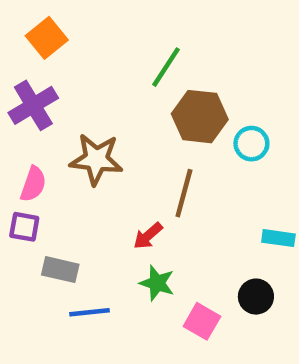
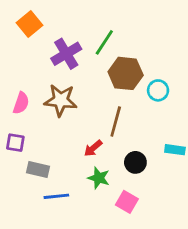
purple cross: (33, 105) -> (66, 54), moved
pink semicircle: (33, 184) -> (21, 103), moved
black circle: (256, 297) -> (135, 162), moved

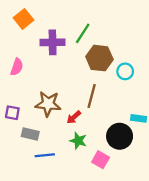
purple cross: (66, 54) -> (53, 42), turned 30
brown star: (61, 100) -> (48, 104), moved
pink semicircle: (21, 103) -> (17, 67), moved
black circle: (135, 162) -> (120, 136), moved, size x1.5

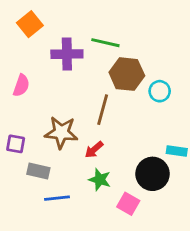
green line: (83, 33) -> (105, 43), turned 70
brown line: (92, 96) -> (103, 110), moved

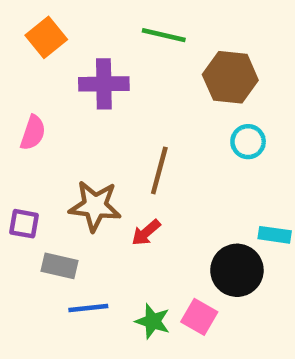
green line: (105, 43) -> (164, 35), moved
brown hexagon: (127, 74) -> (230, 77), moved
green star: (100, 180) -> (153, 321), moved

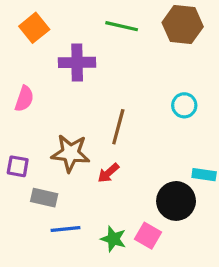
brown hexagon: (230, 77) -> (183, 25), moved

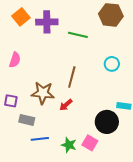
green line: (122, 26) -> (78, 35), moved
purple cross: (77, 62) -> (47, 22), moved

